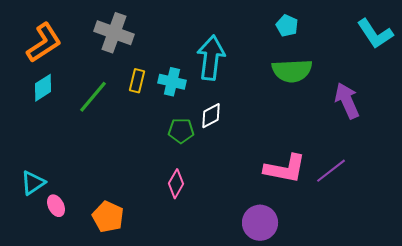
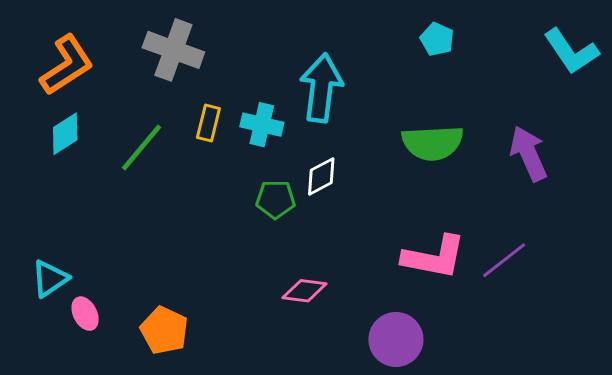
green semicircle: (292, 71) -> (433, 143), moved
pink diamond: (176, 184) -> (304, 291), moved, turned 68

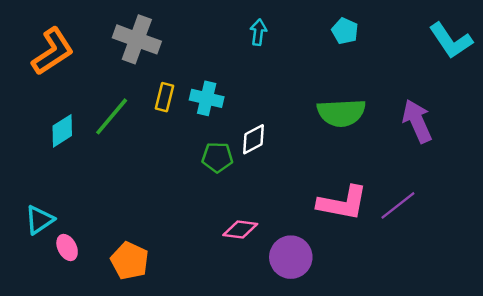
cyan arrow: (321, 88) -> (258, 32), moved, size x0.5
cyan diamond: (65, 134) -> (62, 131), moved
purple circle: (396, 339) -> (291, 257), moved

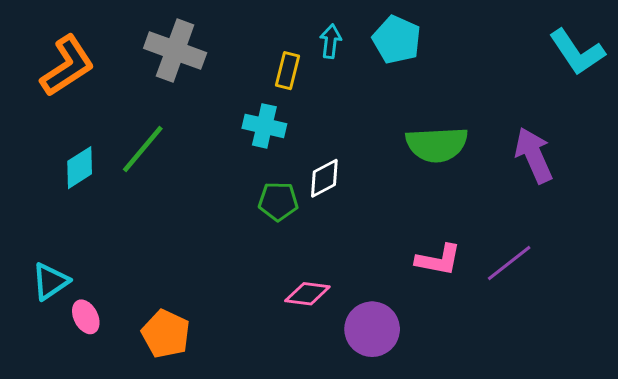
cyan pentagon: (345, 31) -> (397, 40), moved, size x1.4
yellow rectangle: (165, 97) -> (287, 71), moved
pink L-shape: (343, 203) -> (438, 260), size x0.7

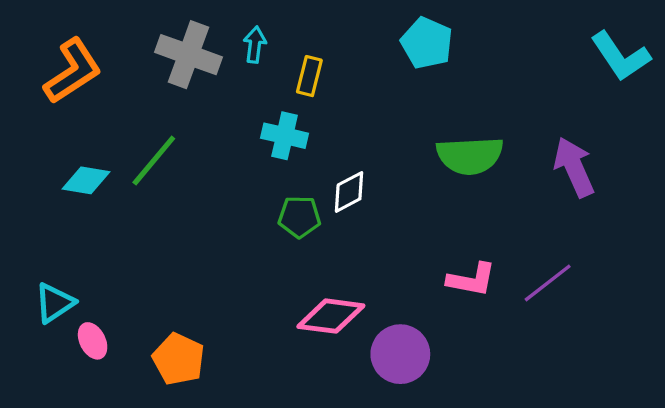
cyan arrow: (331, 41) -> (255, 45), moved
cyan diamond: (80, 168) -> (86, 180), turned 42
pink diamond: (307, 294) -> (331, 316), size x1.4

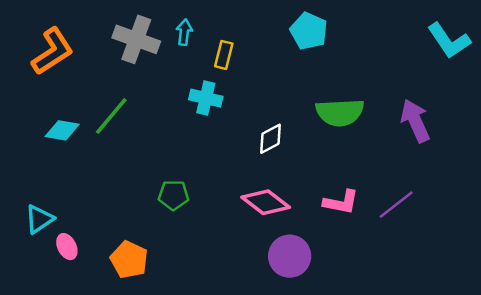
white diamond: (349, 192) -> (270, 139), moved
green pentagon: (299, 217) -> (173, 195), moved
pink diamond: (331, 316) -> (266, 202), moved, turned 30

